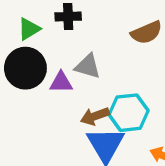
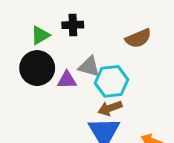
cyan hexagon: (129, 113) -> (111, 81), moved
brown arrow: (95, 116) -> (110, 108), moved

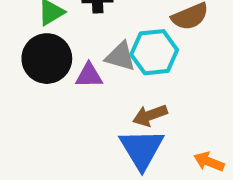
cyan hexagon: (111, 81) -> (154, 52), moved

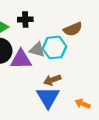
purple triangle: (89, 75) -> (21, 59), size x1.5

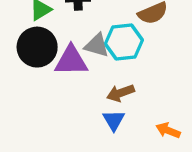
blue triangle: (48, 97) -> (114, 120), size x0.6

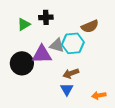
black circle: (37, 47) -> (22, 63), moved
orange arrow: (168, 130) -> (99, 95), turned -32

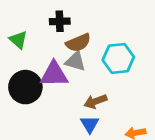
green triangle: (24, 24) -> (18, 40), moved, turned -48
brown semicircle: (90, 26) -> (78, 43), moved
cyan hexagon: (73, 43) -> (118, 58), moved

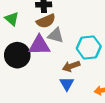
brown semicircle: (78, 43) -> (46, 21), moved
cyan hexagon: (118, 58) -> (89, 47), moved

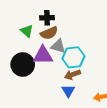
green triangle: (12, 19) -> (27, 31), moved
cyan hexagon: (89, 47) -> (73, 57), moved

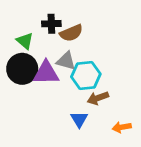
brown semicircle: (49, 33) -> (71, 33), moved
black circle: (23, 64) -> (22, 69), moved
brown arrow: (72, 75) -> (98, 98), moved

